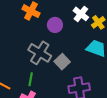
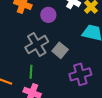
gray cross: (40, 53) -> (37, 44), turned 35

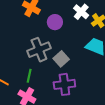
purple cross: (80, 74) -> (64, 84), moved

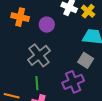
gray square: (61, 59) -> (86, 60), moved

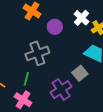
purple cross: (73, 82) -> (61, 90), turned -30

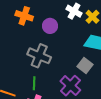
gray cross: (37, 53) -> (39, 56), turned -35

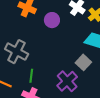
gray cross: (39, 56) -> (17, 52), moved

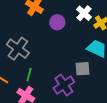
gray square: (83, 62) -> (83, 69), turned 35

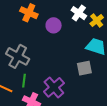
green line: (29, 75) -> (24, 81), moved
purple cross: (64, 85) -> (54, 87), moved

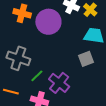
purple circle: (54, 25) -> (48, 22), size x1.6
green line: (24, 81) -> (37, 76), moved, turned 48

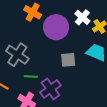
gray square: (86, 59) -> (68, 60), moved
green line: (37, 76) -> (31, 76), turned 32

